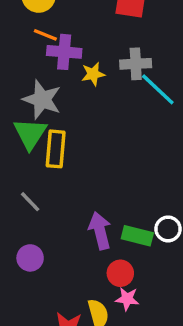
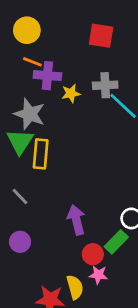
green rectangle: (137, 236) -> (116, 242), moved, turned -60

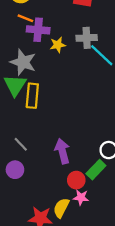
gray line: (20, 196) -> (21, 144), moved
yellow semicircle: (75, 287) -> (61, 208), turned -138

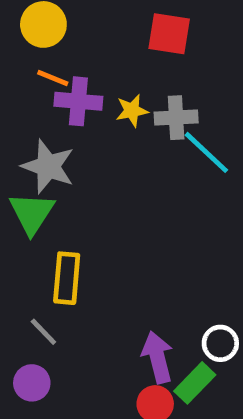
yellow star: (58, 45) -> (132, 111), moved
yellow rectangle: (32, 96) -> (67, 278), moved
purple arrow: (62, 151) -> (157, 357), moved

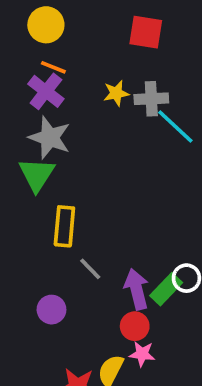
purple cross: (78, 101) -> (46, 91), moved, turned 33
gray line: (43, 332) -> (90, 269), moved
purple circle: (32, 383) -> (51, 310), moved
green rectangle: (195, 383) -> (166, 289), moved

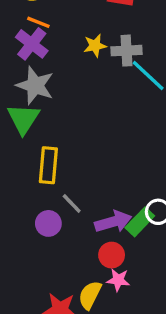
purple arrow: (137, 289) -> (113, 222), turned 88
purple circle: (51, 310) -> (48, 223), moved

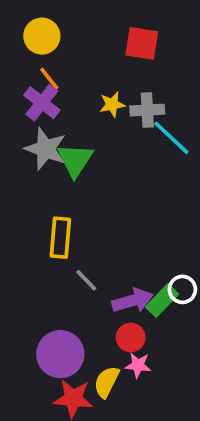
orange line: (38, 22) -> (49, 79), turned 30
green triangle: (23, 119) -> (75, 160), moved
purple circle: (48, 223) -> (60, 354), moved, size x1.6

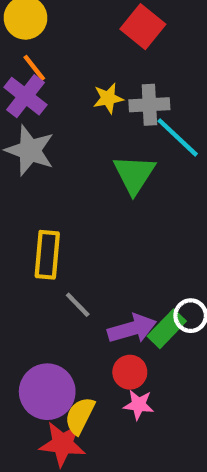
red square: (142, 43) -> (143, 27), turned 30
green triangle: (75, 160) -> (134, 174), moved
yellow semicircle: (107, 382) -> (80, 416), moved

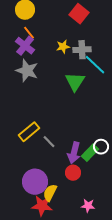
yellow rectangle: (47, 255) -> (29, 132), moved, turned 45
purple arrow: (132, 329) -> (74, 153), turned 120
pink star: (139, 405) -> (88, 206), moved

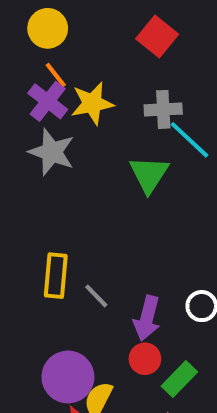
yellow star: (63, 47) -> (92, 103), moved, size x1.5
yellow rectangle: (29, 132) -> (56, 276), turned -45
green rectangle: (90, 153) -> (179, 379), moved

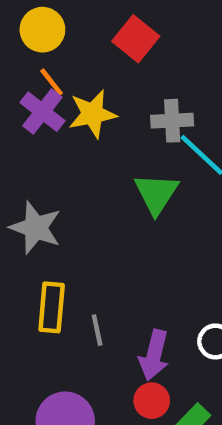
red square: (157, 36) -> (136, 39), moved
gray star: (52, 152) -> (36, 228), moved
gray line: (96, 296) -> (97, 330), turned 32

